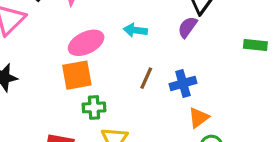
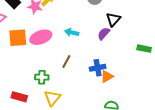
orange square: (77, 75) -> (18, 38), moved
brown line: (146, 78) -> (66, 62), moved
orange triangle: (199, 118) -> (107, 77), moved

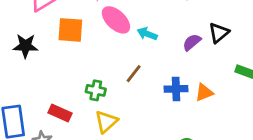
black triangle: (113, 19) -> (219, 33), moved
pink ellipse: (41, 37) -> (116, 20), moved, turned 55
orange triangle: (107, 77) -> (204, 92), moved

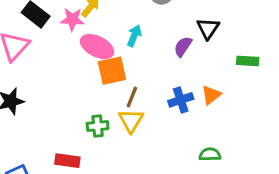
orange square: (70, 30) -> (112, 71), moved
cyan arrow: (147, 34) -> (134, 36), moved, turned 108
yellow triangle: (106, 122) -> (131, 121), moved

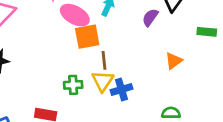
brown line: (132, 97) -> (104, 60), turned -30
blue cross: (181, 100) -> (121, 89), moved

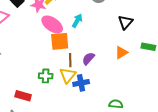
purple semicircle: (150, 17) -> (88, 59), moved
orange triangle: (174, 61) -> (121, 53), moved

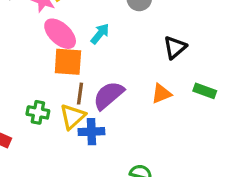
purple semicircle: (88, 59) -> (109, 95), size x1.5

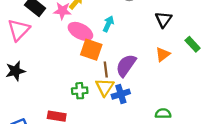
orange square: (68, 62) -> (91, 50), turned 30
green rectangle: (205, 91) -> (193, 44), turned 42

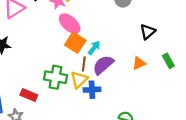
cyan arrow: (108, 24) -> (94, 48), moved
green cross: (80, 91) -> (55, 77), size x1.5

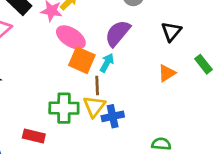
purple semicircle: (103, 65) -> (118, 33), moved

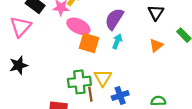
cyan arrow: (107, 63) -> (117, 41), moved
brown line: (97, 85) -> (90, 94), moved
blue cross: (113, 116) -> (120, 96), moved

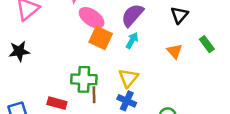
orange triangle: (156, 45) -> (175, 51), turned -40
yellow triangle: (103, 78) -> (128, 78), moved
blue cross: (120, 96) -> (127, 101), turned 35

